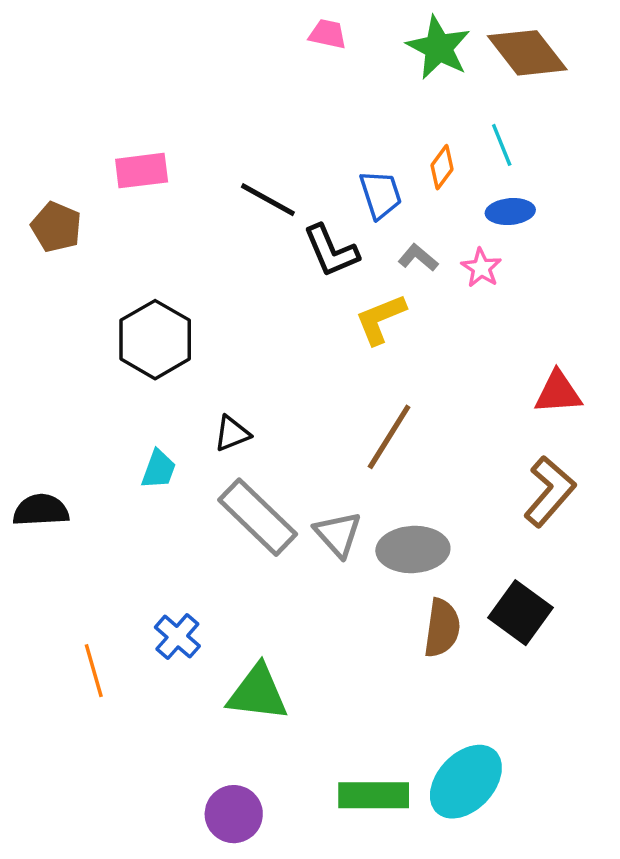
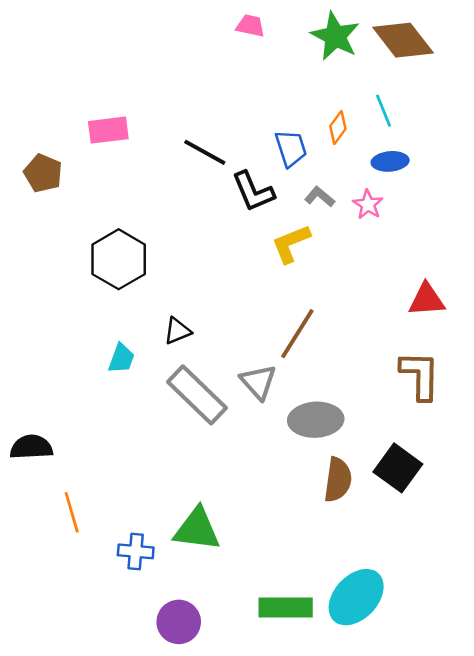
brown L-shape: (550, 491) -> (420, 375), turned -40
black semicircle: (41, 510) -> (31, 447), moved
gray triangle: (338, 534) -> (258, 382), moved
blue cross: (177, 637) -> (136, 551), moved, turned -36

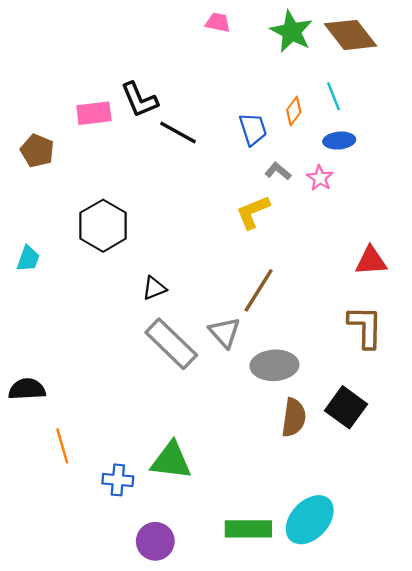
black L-shape: (253, 191) -> (139, 100), moved
cyan trapezoid: (121, 358) -> (28, 259), moved

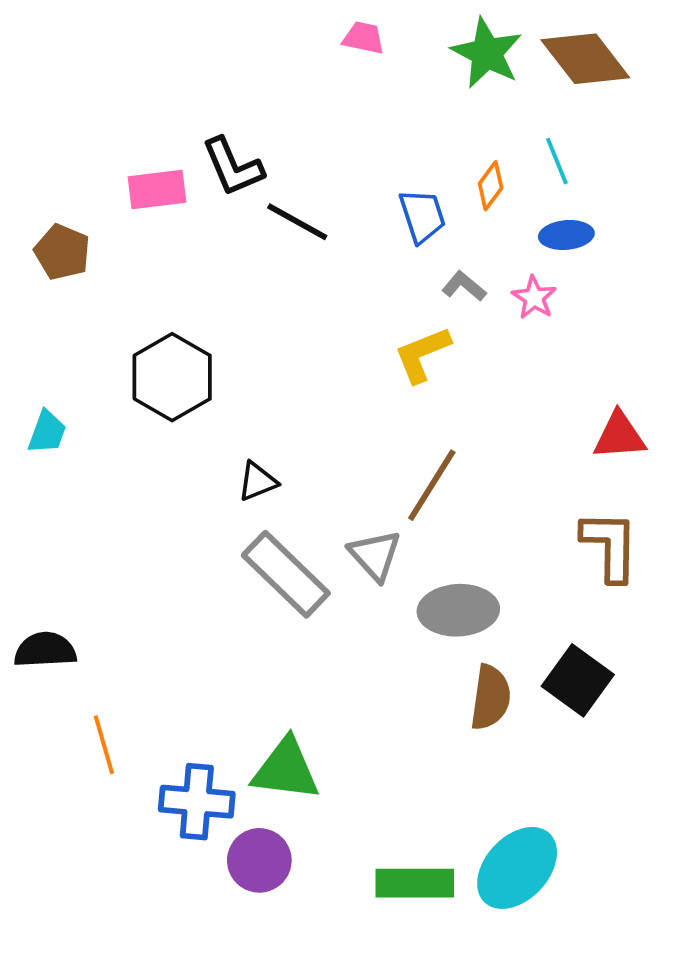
blue cross: (118, 480) -> (197, 802), size x1.4
purple circle: (155, 541) -> (259, 860), moved

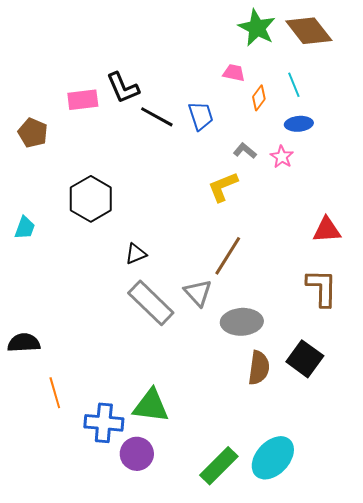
pink trapezoid: (364, 38) -> (234, 73), moved
blue trapezoid: (422, 216) -> (201, 116), moved
green rectangle: (415, 883) -> (219, 466), turned -45

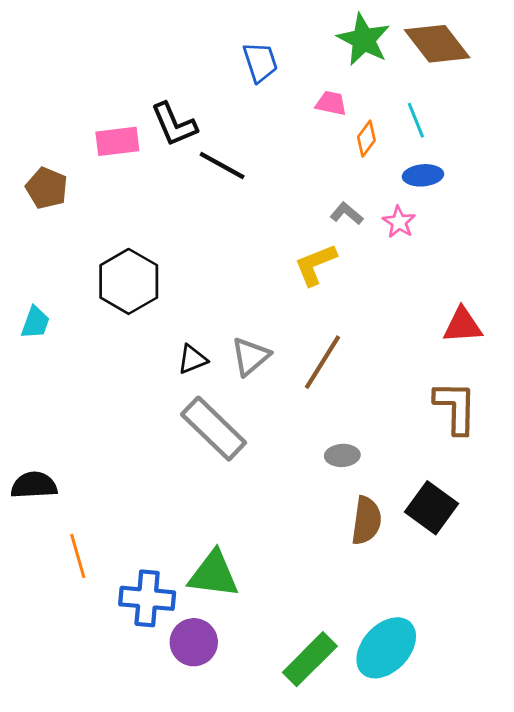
blue trapezoid: (201, 116) -> (260, 62), moved
gray triangle: (198, 293) -> (250, 356), moved, turned 32
gray ellipse: (242, 322) -> (342, 455), size x0.6

